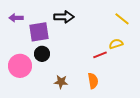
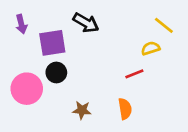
black arrow: (64, 17) -> (86, 23), turned 30
purple arrow: (16, 18) -> (21, 24), turned -104
yellow semicircle: (116, 44) -> (151, 48), moved

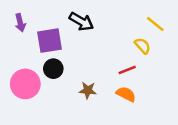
yellow semicircle: (151, 48) -> (143, 46), turned 66
orange semicircle: (125, 109) -> (126, 94), moved, turned -54
brown star: (82, 110) -> (88, 90), moved

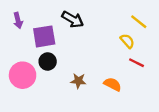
red line: (127, 70) -> (136, 63), moved, turned 49

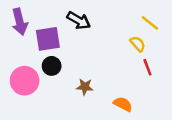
purple arrow: (18, 21) -> (20, 22), size x1.5
red line: (136, 63) -> (147, 67), turned 42
orange semicircle: (113, 84) -> (123, 104), moved

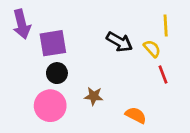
black arrow: (79, 20) -> (119, 42), moved
yellow line: (150, 23) -> (166, 26), turned 48
pink circle: (25, 81) -> (50, 106), moved

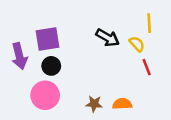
purple arrow: (22, 24) -> (19, 56), moved
brown star: (94, 96) -> (94, 104), moved
orange semicircle: (136, 115) -> (122, 104), turned -30

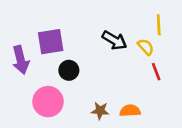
black circle: (51, 66) -> (69, 70), moved

